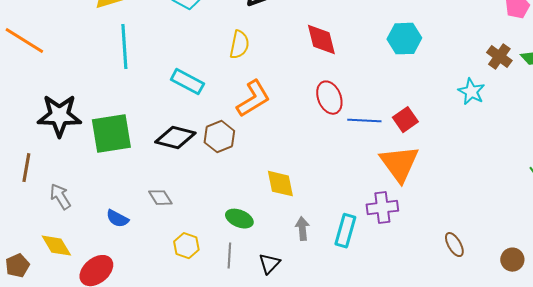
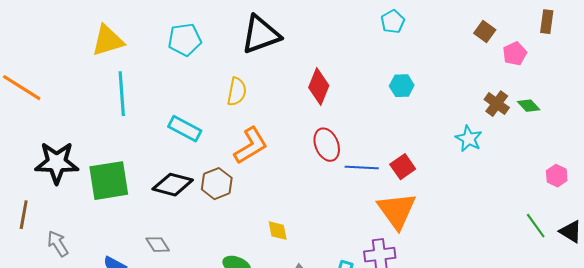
cyan hexagon: (404, 39) -> (402, 86), size x0.7
red diamond: (321, 40) -> (319, 87), turned 36
yellow diamond: (280, 184) -> (278, 231), size x0.7

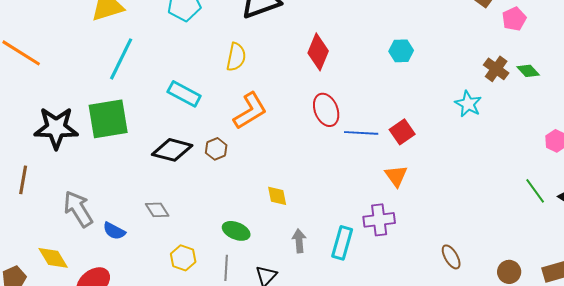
cyan line: (122, 94) -> (121, 59), turned 30
green square: (109, 181) -> (108, 119), moved
brown hexagon: (217, 184) -> (216, 149), size x0.7
orange triangle: (397, 211) -> (396, 176), size x0.6
gray arrow: (58, 244) -> (78, 209), moved, size x1.4

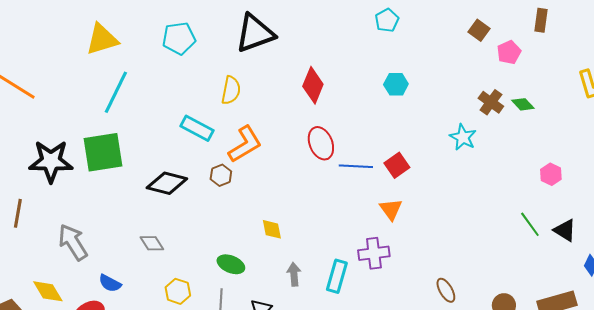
cyan rectangle: (184, 94) -> (197, 128), moved
brown hexagon: (216, 149) -> (221, 175), moved
blue semicircle: (114, 231) -> (110, 283), moved

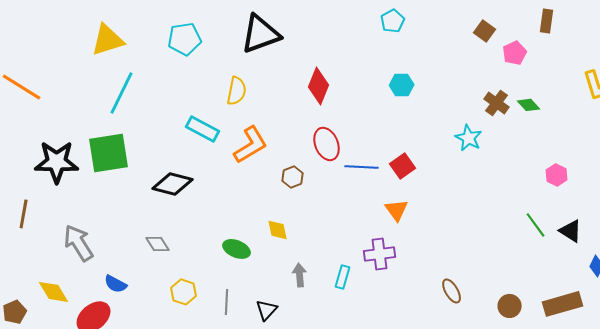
brown hexagon: (221, 175) -> (293, 177), moved
green ellipse: (231, 264) -> (237, 249), moved
cyan rectangle: (337, 276) -> (343, 277), size x0.7

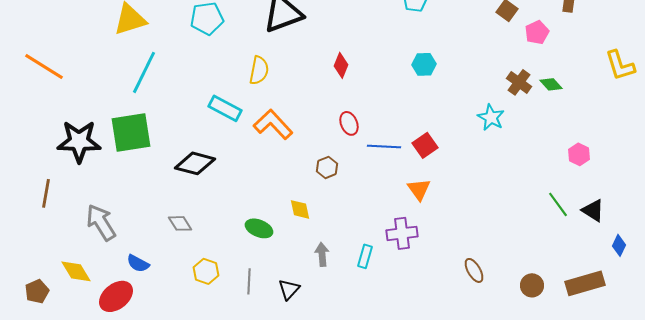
red diamond: (319, 86) -> (341, 65), size x0.7
red ellipse: (327, 144) -> (349, 123), size x0.7
orange L-shape: (251, 145) -> (273, 124), turned -102
brown hexagon: (293, 177) -> (327, 167), moved

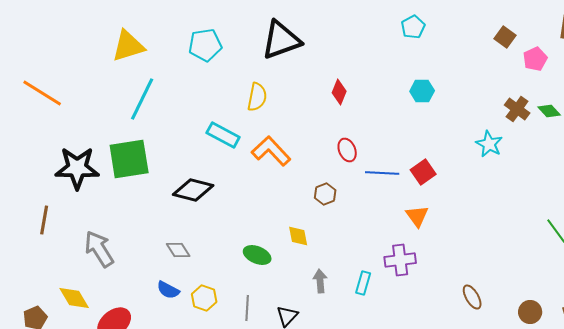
blue semicircle: (138, 263) -> (168, 290), moved

